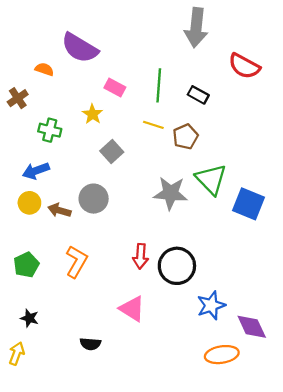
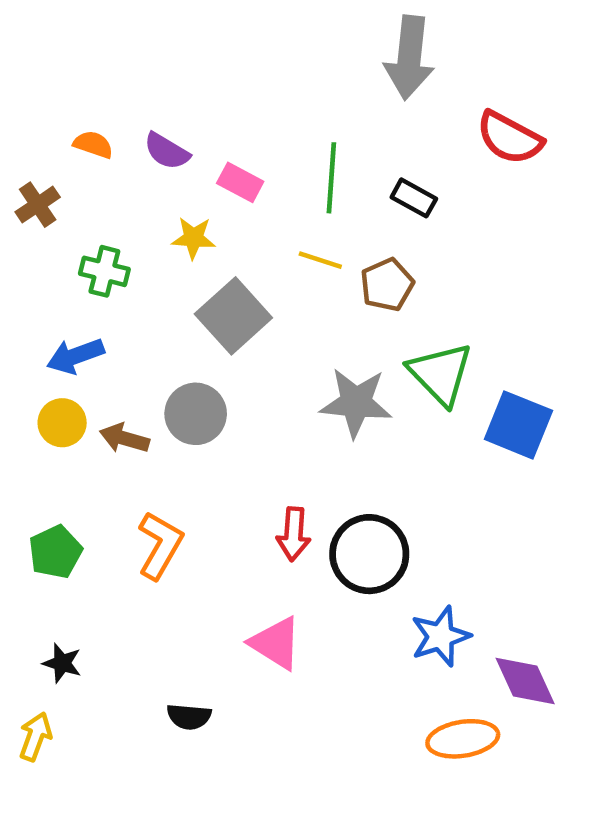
purple semicircle: (80, 48) -> (167, 151), moved, size x0.6
yellow star: (92, 114) -> (193, 238), turned -30
gray square: (112, 152) -> (233, 316), size x1.5

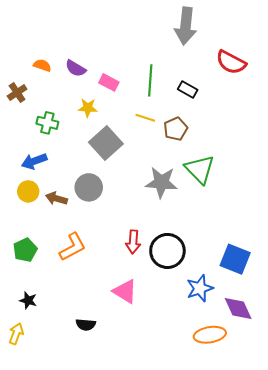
blue square: (518, 425) -> (235, 259), moved
orange L-shape: (160, 545) -> (73, 247), turned 32

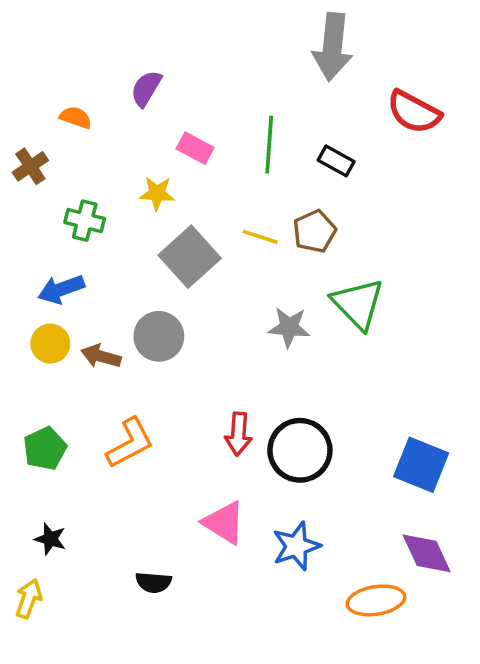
purple semicircle: (76, 68) -> (146, 88), moved, turned 90
yellow line: (145, 118) -> (260, 237), moved
gray star: (161, 182) -> (289, 327), size x0.7
blue star: (200, 288) -> (296, 546), moved

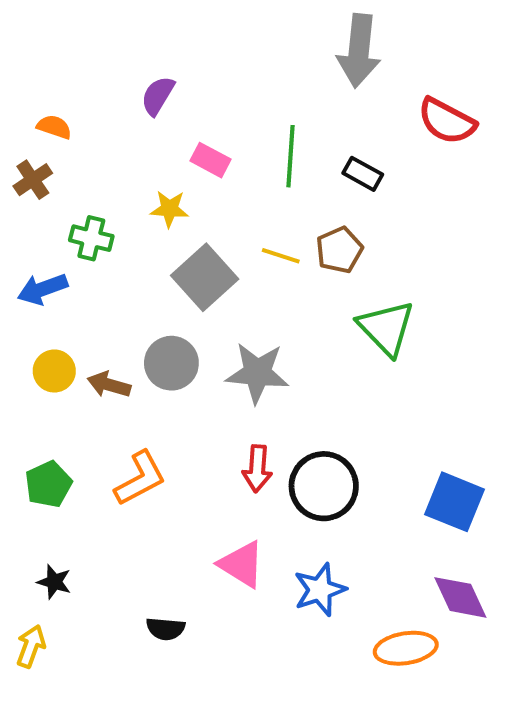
orange semicircle: (76, 117) -> (54, 127), moved
blue arrow: (61, 289) -> (43, 289), moved
gray star: (289, 327) -> (257, 373), moved, size x1.4

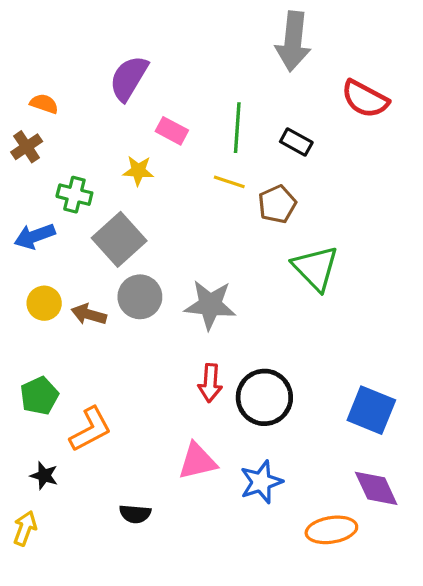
purple semicircle: (158, 96) -> (129, 78), size x1.4
yellow line: (281, 256) -> (229, 182), moved
gray square: (205, 277) -> (119, 239), moved
orange L-shape: (140, 478) -> (90, 429), moved
pink triangle: (242, 564) -> (197, 461), turned -45

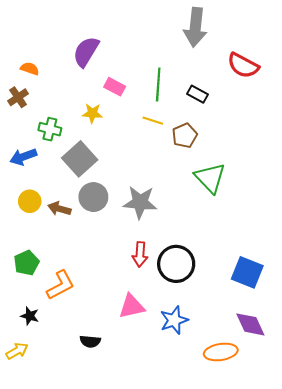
yellow arrow: (25, 528) -> (17, 351), turned 40

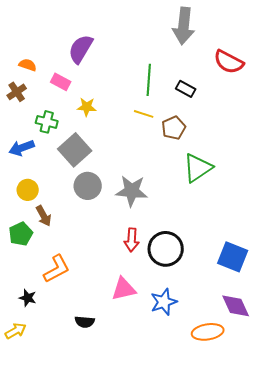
pink rectangle: (115, 87) -> (61, 82), moved
green triangle: (210, 178) -> (198, 168), turned 40
brown arrow: (59, 209) -> (44, 216), moved, turned -135
green pentagon: (27, 263) -> (21, 234), moved

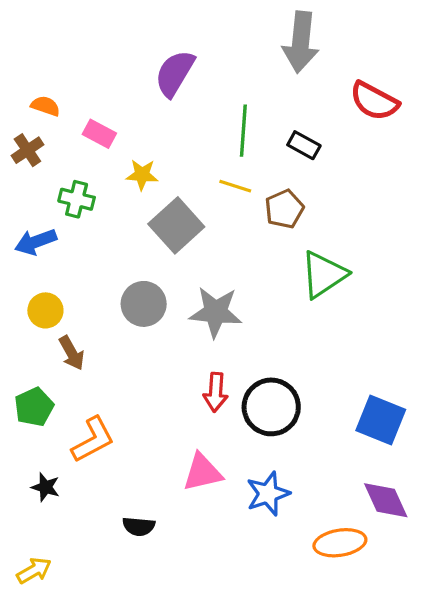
purple semicircle: (81, 49) -> (175, 73), moved
gray square: (75, 150) -> (176, 225), moved
green pentagon: (21, 234) -> (34, 407), moved
yellow arrow: (16, 331) -> (34, 571), moved

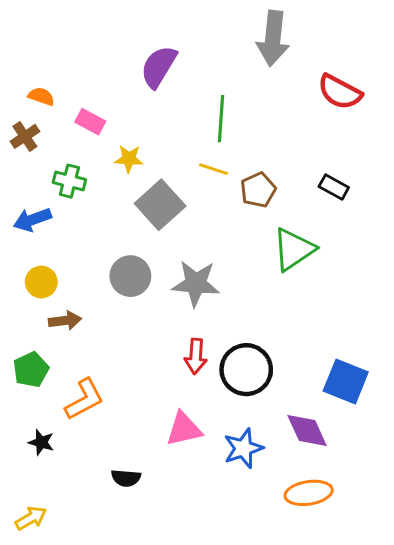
black rectangle: (304, 145) -> (334, 187), moved
brown arrow: (72, 353) -> (65, 321), turned -68
purple diamond: (386, 500) -> (307, 430), moved

